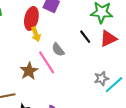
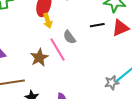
black line: (85, 37) -> (97, 25), turned -64
gray star: (101, 78) -> (112, 83), moved

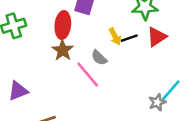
yellow arrow: (48, 21) -> (115, 36), moved
brown star: (39, 58) -> (63, 50), moved

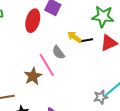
yellow arrow: (115, 36) -> (74, 37), turned 144
brown star: (63, 50) -> (33, 76), moved

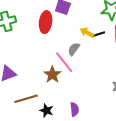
gray semicircle: (58, 52) -> (74, 49), turned 80

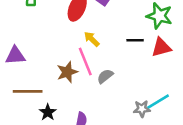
yellow arrow: (87, 33) -> (92, 39), moved
gray semicircle: (74, 49) -> (105, 76), moved

